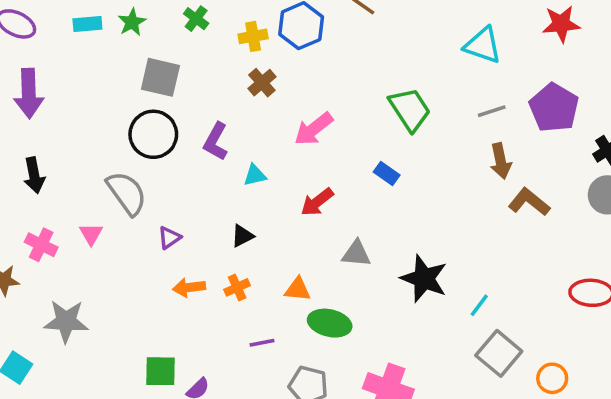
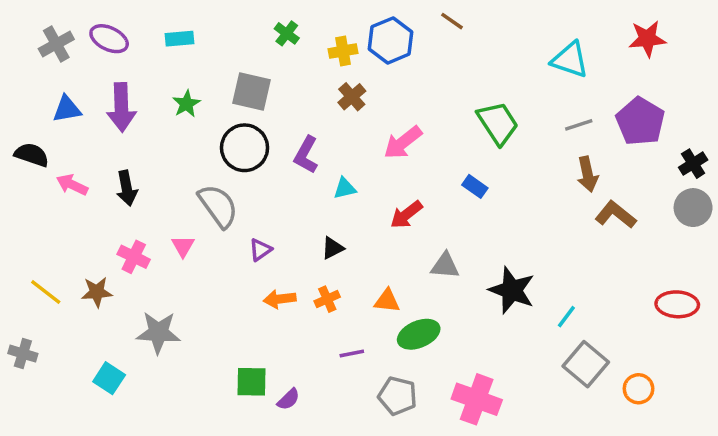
green star: (132, 22) -> (186, 104), moved
green ellipse: (330, 323) -> (419, 334), turned -36

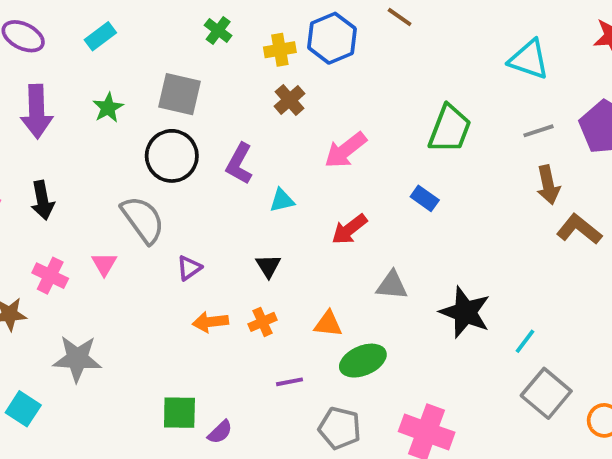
cyan rectangle: (179, 39) -> (100, 36), turned -32
green trapezoid: (498, 123) -> (450, 129), turned 54
black triangle: (332, 248) -> (268, 266), turned -35

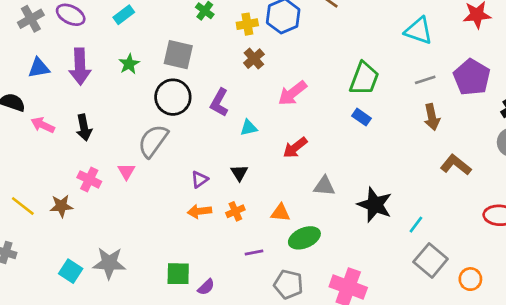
blue rectangle: (425, 198) -> (361, 117), moved
gray semicircle: (143, 220) -> (153, 141), turned -108
brown L-shape: (579, 229) -> (456, 165), moved
purple triangle: (189, 268) -> (199, 179), moved
gray star: (77, 359) -> (109, 263), moved

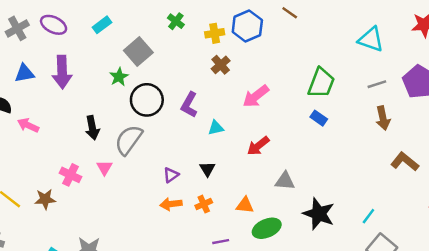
gray square: (178, 55) -> (138, 51), moved, turned 36
green star: (129, 64) -> (119, 77), moved
black arrow: (84, 128) -> (92, 128), moved
black star: (375, 205) -> (319, 214), moved

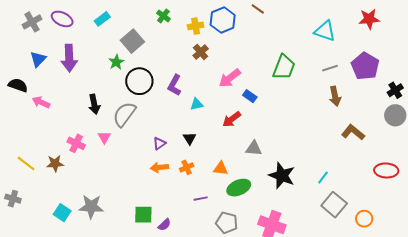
blue triangle: (24, 73) -> (38, 59), turned -36
blue rectangle: (319, 118) -> (250, 96), moved

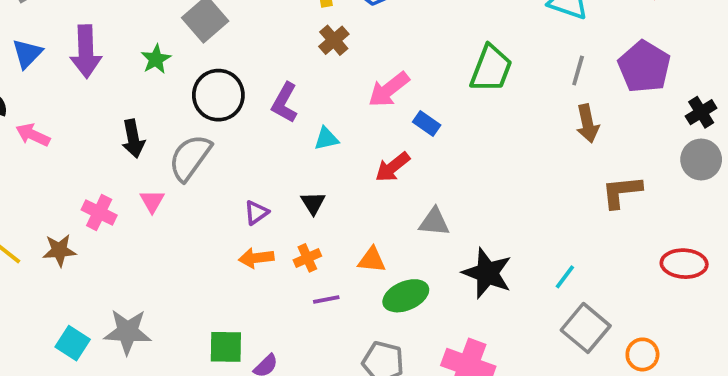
green star: (116, 62) -> (156, 59), moved
gray line: (330, 68) -> (578, 71), turned -56
brown L-shape: (353, 132) -> (622, 192), turned -45
purple line: (201, 199) -> (326, 300), moved

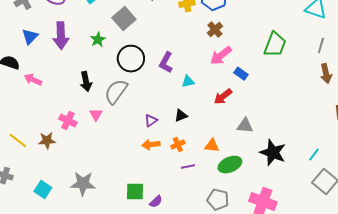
brown cross: (334, 40) -> (215, 30), moved
black triangle: (313, 203) -> (181, 116), turned 40
cyan square: (73, 343) -> (43, 190), moved

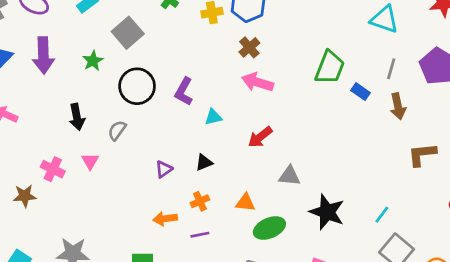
pink arrow: (221, 56) -> (257, 82), turned 55
blue rectangle: (241, 74) -> (360, 92), moved
gray semicircle: (116, 92) -> (117, 130), size x0.6
orange arrow: (151, 145) -> (165, 219), moved
purple line: (188, 167) -> (200, 235), moved

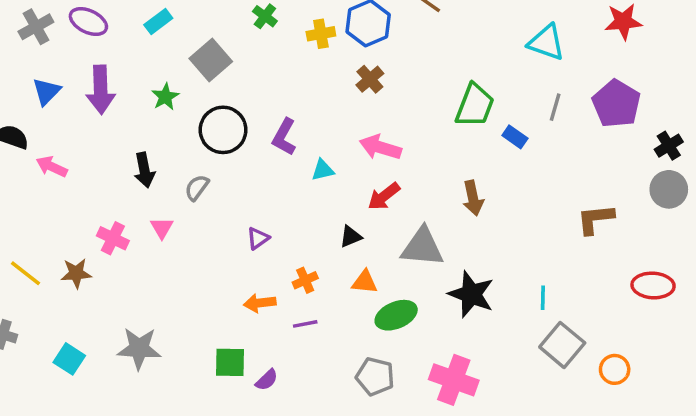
pink arrow: (257, 82) -> (380, 147), moved
brown arrow: (398, 106) -> (473, 198), moved
black triangle: (204, 162) -> (351, 237), moved
gray triangle: (290, 176) -> (422, 247), size x1.5
cyan line: (382, 215) -> (543, 298), turned -36

